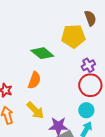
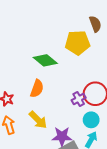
purple cross: (88, 65) -> (79, 99), moved

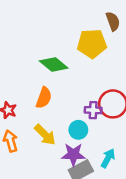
purple cross: (79, 99) -> (93, 110), turned 32
cyan circle: (91, 120) -> (78, 130), moved

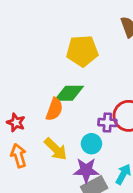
yellow pentagon: (92, 44) -> (82, 51), moved
green diamond: (54, 64) -> (69, 93), moved, turned -40

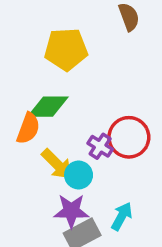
purple cross: (107, 122) -> (100, 146), turned 30
yellow arrow: (56, 149) -> (57, 164), moved

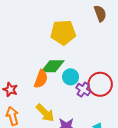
yellow arrow: (57, 164) -> (45, 113), moved
cyan circle: (79, 175) -> (71, 77), moved

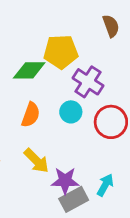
green diamond: (53, 66) -> (29, 70), moved
purple cross: (83, 90) -> (88, 82), moved, size x1.5

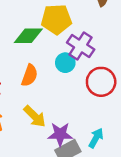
cyan circle: (71, 112) -> (65, 63), moved

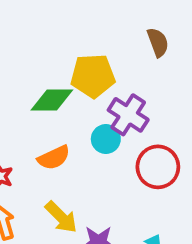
orange semicircle: (30, 75) -> (54, 158), turned 45

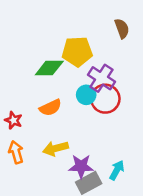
red circle: (158, 167) -> (105, 99), moved
yellow arrow: (61, 217) -> (56, 148), turned 120

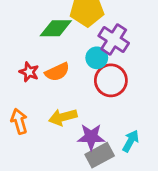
red circle: (105, 99) -> (111, 80), moved
red star: (13, 120) -> (29, 72), moved

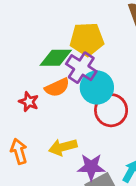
purple cross: (114, 39) -> (81, 68), moved
cyan circle: (97, 58) -> (97, 87), size x1.5
orange semicircle: (57, 72) -> (57, 87), moved

